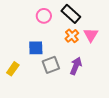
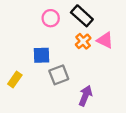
pink triangle: (91, 35) -> (105, 40), turned -35
purple arrow: (76, 66) -> (85, 96), moved

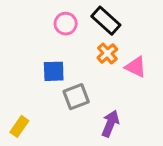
pink triangle: (105, 40) -> (136, 67), moved
yellow rectangle: (15, 79) -> (19, 126), moved

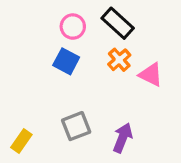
blue square: (54, 71) -> (66, 61), moved, turned 30
gray square: (76, 97) -> (76, 126), moved

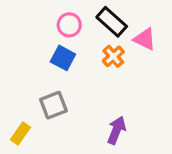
pink triangle: (151, 75) -> (145, 39), moved
gray square: (76, 126) -> (53, 105), moved

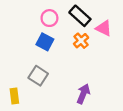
gray square: (53, 105) -> (38, 76), turned -36
yellow rectangle: (20, 133) -> (14, 96), turned -42

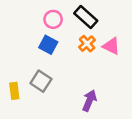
pink triangle: (104, 28) -> (111, 46), moved
yellow rectangle: (14, 96) -> (14, 91), moved

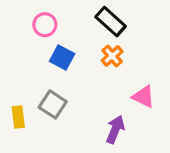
pink circle: (53, 19) -> (45, 25), moved
pink triangle: (111, 46) -> (143, 97), moved

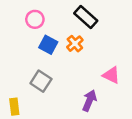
orange cross: (112, 56) -> (75, 44), moved
yellow rectangle: (18, 117) -> (14, 107), moved

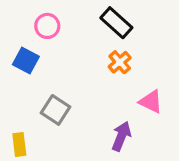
orange cross: (75, 44) -> (120, 62), moved
blue square: (48, 45) -> (26, 61), moved

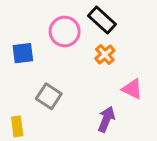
pink circle: (47, 26) -> (65, 31), moved, size x1.4
blue square: (26, 61) -> (23, 53), turned -35

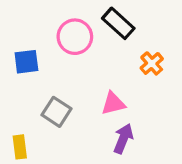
orange cross: (105, 54) -> (152, 63), moved
pink triangle: (132, 89) -> (113, 103), moved, turned -40

